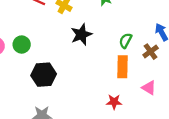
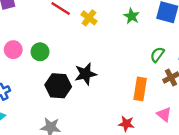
black star: (81, 35) -> (85, 74), moved
green semicircle: (126, 41) -> (157, 55), moved

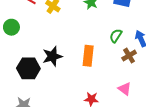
green circle: (40, 52) -> (11, 27), moved
orange rectangle: (140, 89) -> (88, 56), moved

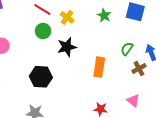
green circle: (11, 27) -> (43, 31), moved
black star: (52, 56) -> (67, 47), moved

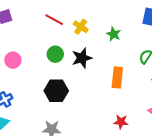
green star: (104, 15) -> (114, 34), moved
green circle: (43, 31) -> (55, 54), moved

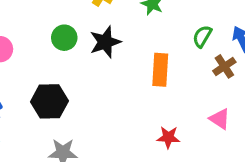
black hexagon: (56, 91) -> (49, 101), moved

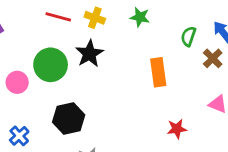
green circle: (64, 38) -> (51, 65), moved, size x1.5
black star: (105, 42) -> (89, 54), moved

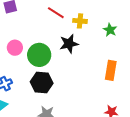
yellow cross: (95, 18) -> (80, 21), turned -32
green circle: (51, 65) -> (39, 55), moved

